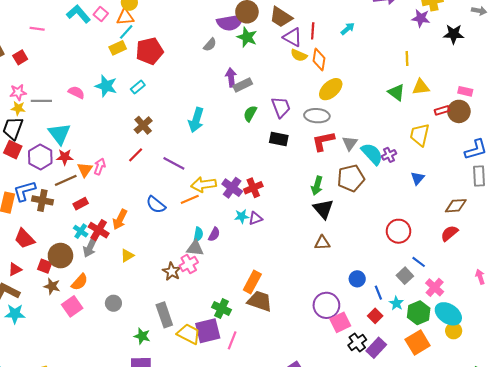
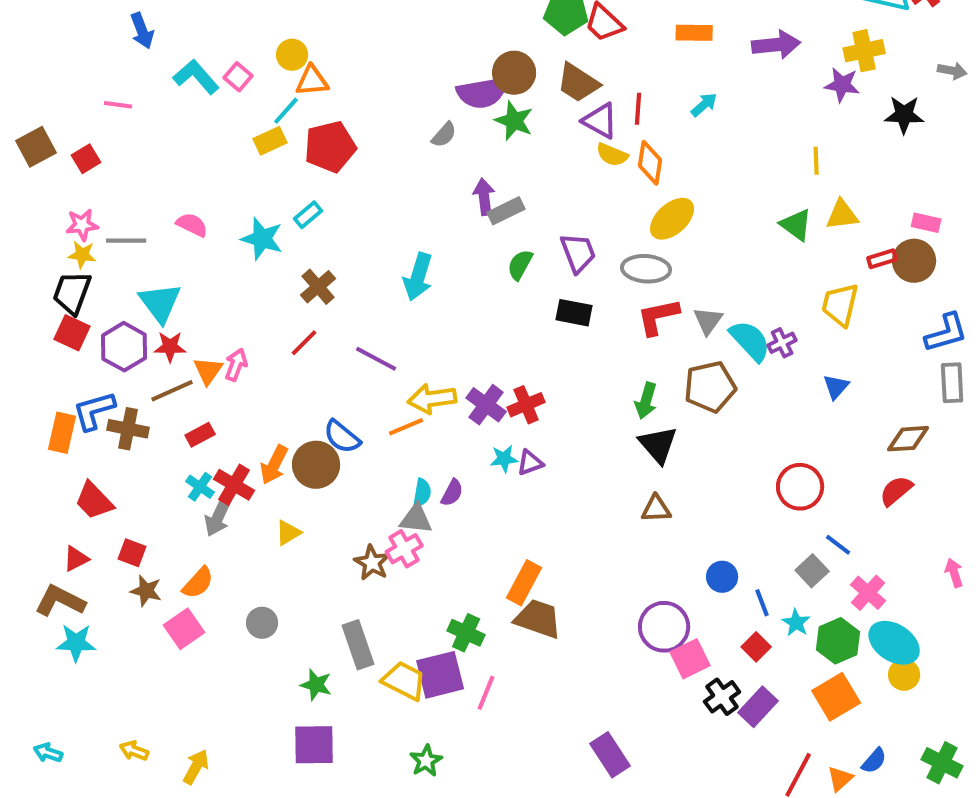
orange triangle: (125, 17) -> (312, 81), moved
cyan star: (106, 86) -> (262, 239), moved
brown circle: (60, 256) -> (316, 465), moved

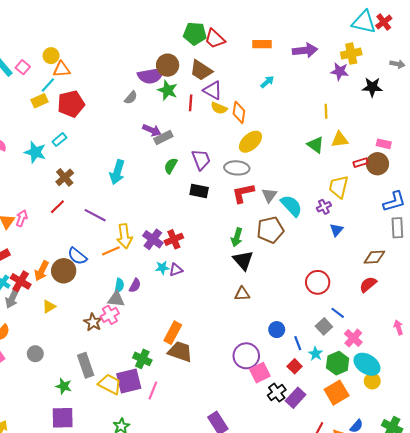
red line: (638, 109) -> (191, 103), moved
purple arrow: (484, 197) -> (152, 130), turned 120
purple cross: (782, 343) -> (324, 207), moved
yellow arrow: (432, 399) -> (125, 236), turned -90

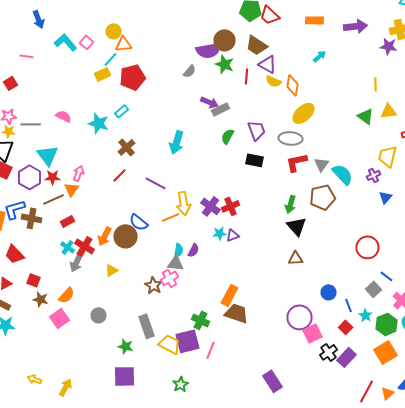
pink arrow: (22, 218) -> (78, 173), moved

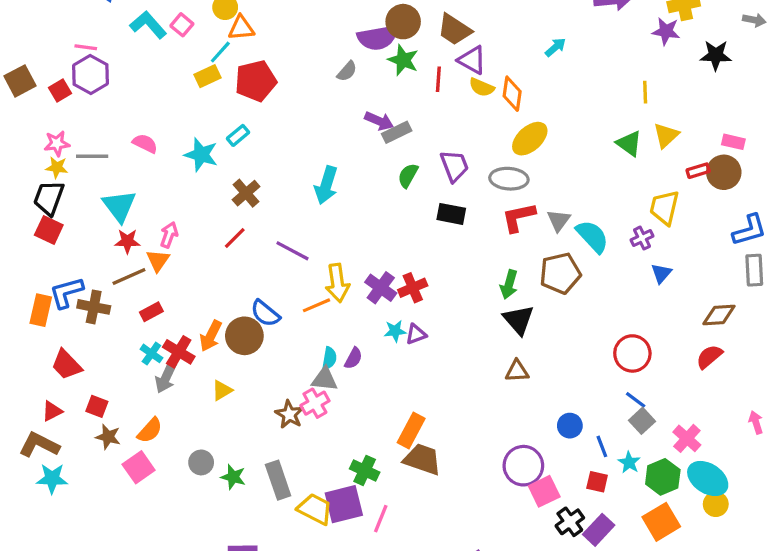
yellow triangle: (388, 111) -> (666, 135), turned -36
purple hexagon: (30, 177) -> (90, 74), moved
blue line: (386, 276) -> (636, 400), moved
red square: (346, 327) -> (597, 482), turned -32
green star: (126, 346) -> (233, 477), moved

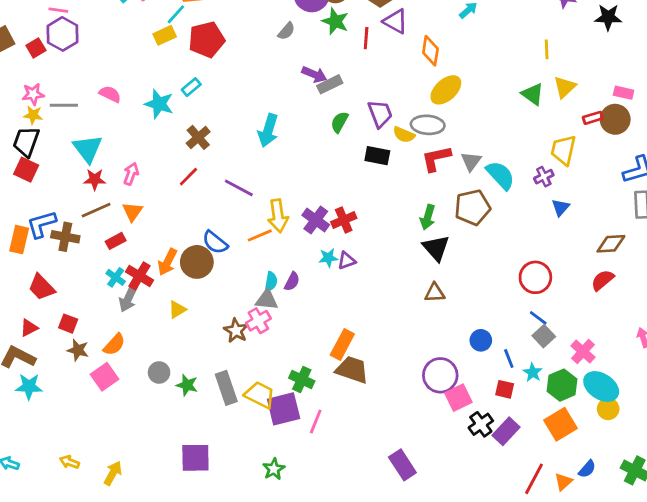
yellow semicircle: (482, 87) -> (404, 135), moved
orange triangle: (158, 260) -> (132, 212), moved
yellow trapezoid: (315, 509) -> (260, 395), moved

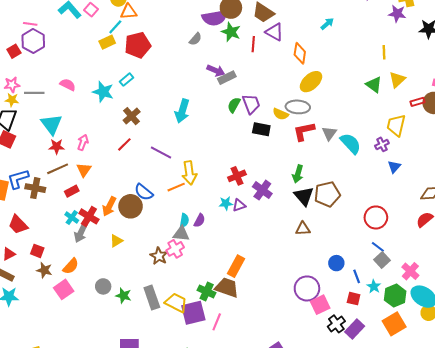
purple trapezoid: (380, 114) -> (251, 104), moved
brown pentagon: (472, 207) -> (327, 194), moved
purple cross: (316, 220) -> (262, 190), moved
brown trapezoid: (352, 370) -> (227, 287), moved

